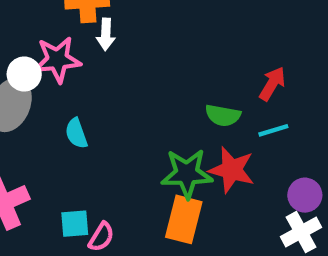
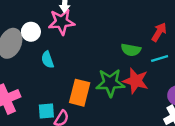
pink star: (57, 60) -> (62, 22), moved
white circle: (24, 74) -> (31, 32), moved
orange rectangle: (184, 219) -> (80, 93), moved

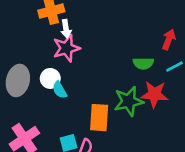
white circle: (31, 32) -> (50, 78), moved

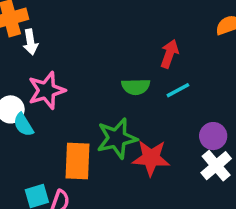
pink star: (66, 48) -> (47, 90), moved
red star: (154, 94) -> (151, 158), moved

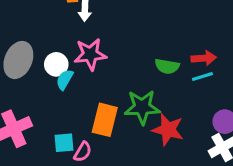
red arrow: (169, 54) -> (204, 58), moved, turned 55
cyan semicircle: (23, 125) -> (65, 80), turned 50

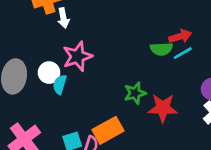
green semicircle: (167, 66) -> (161, 49), moved
green star: (142, 107) -> (135, 93), size x0.7
orange rectangle: (105, 120) -> (108, 130), moved, turned 60

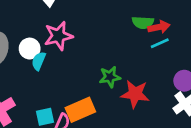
green semicircle: (161, 49) -> (143, 22), moved

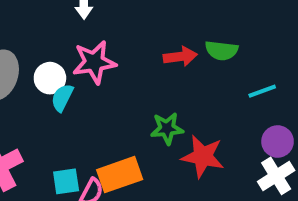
red arrow: (159, 27) -> (180, 57), moved
cyan line: (160, 43) -> (262, 91), moved

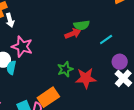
red arrow: (180, 57) -> (73, 34), moved
pink star: (94, 62) -> (22, 47), turned -30

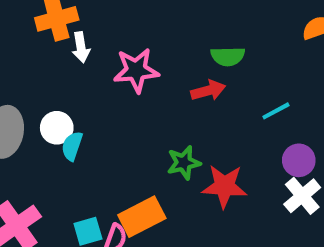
green semicircle: (82, 25) -> (228, 56), moved
pink star: (22, 47) -> (136, 70), moved, turned -30

